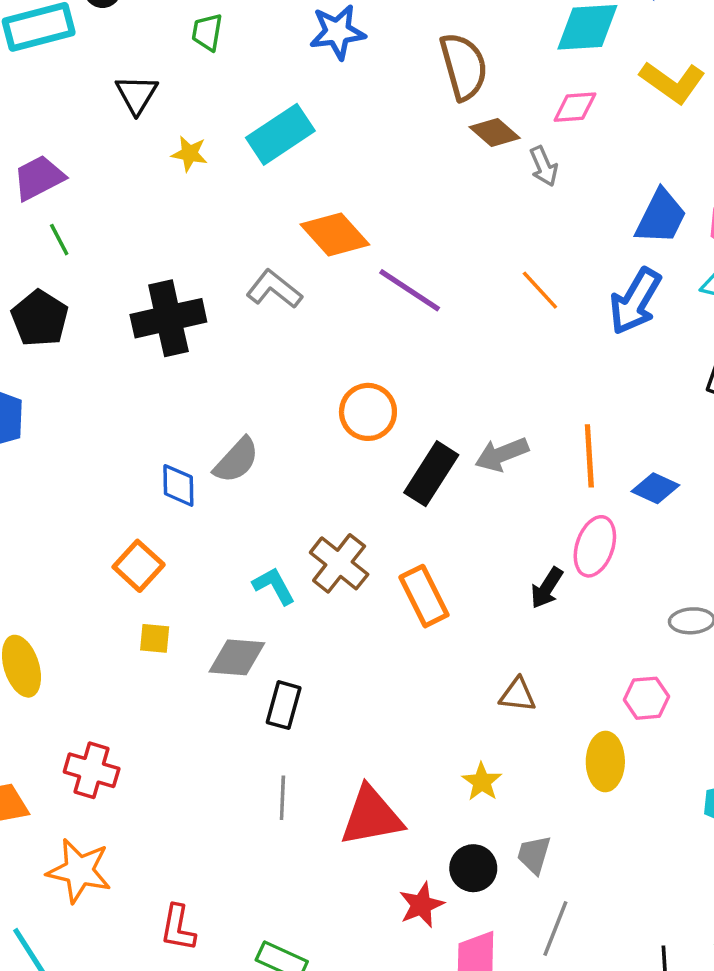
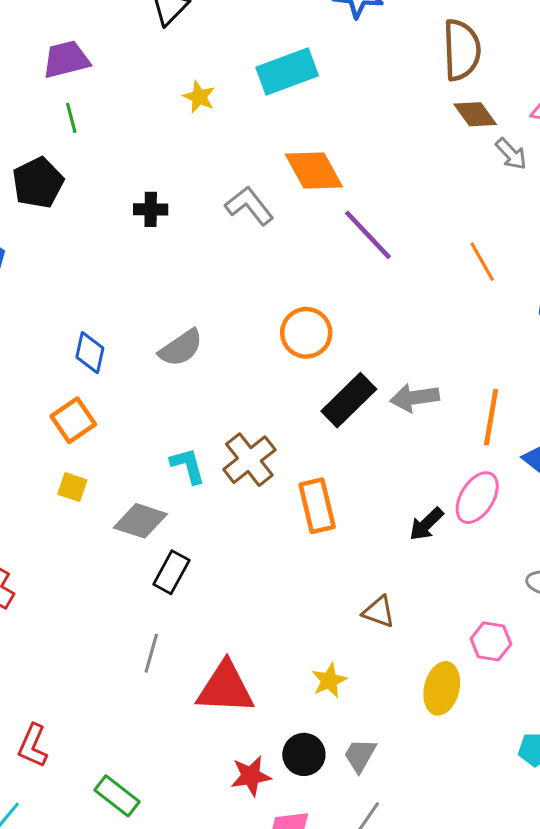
yellow star: (189, 154) -> (199, 97), moved
gray arrow: (544, 166) -> (511, 154), turned -33
black cross: (168, 318) -> (151, 209), size x0.5
blue diamond: (178, 485) -> (90, 353), moved

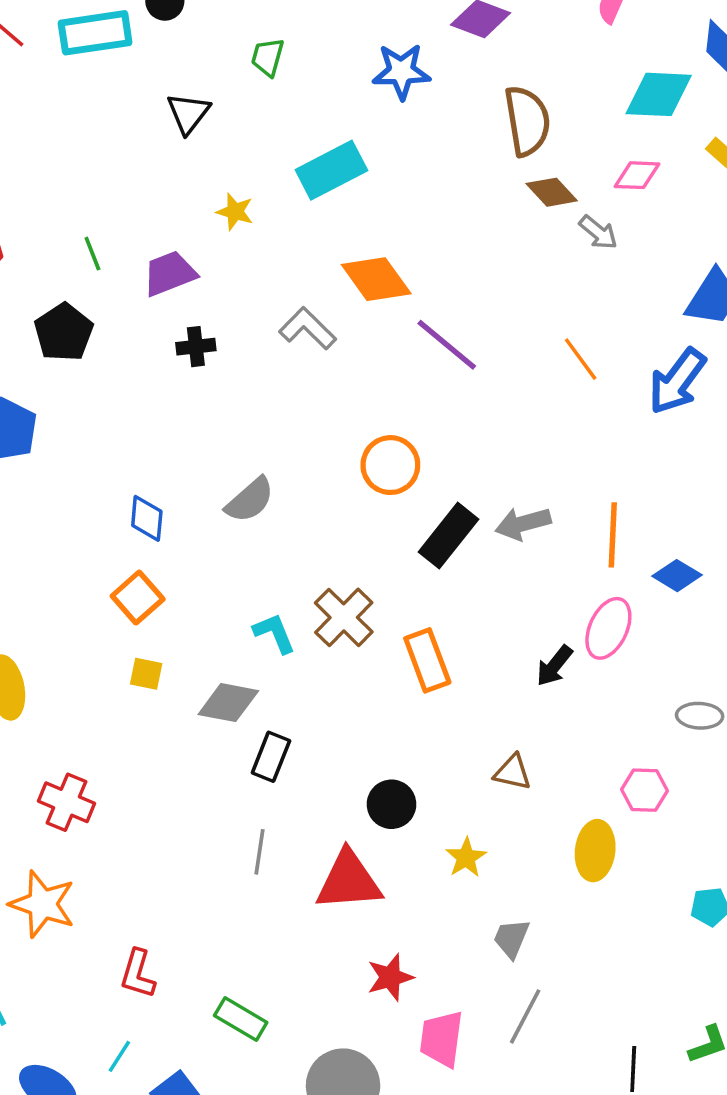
purple trapezoid: (66, 59) -> (170, 273), moved
black circle: (304, 754) -> (392, 804), moved

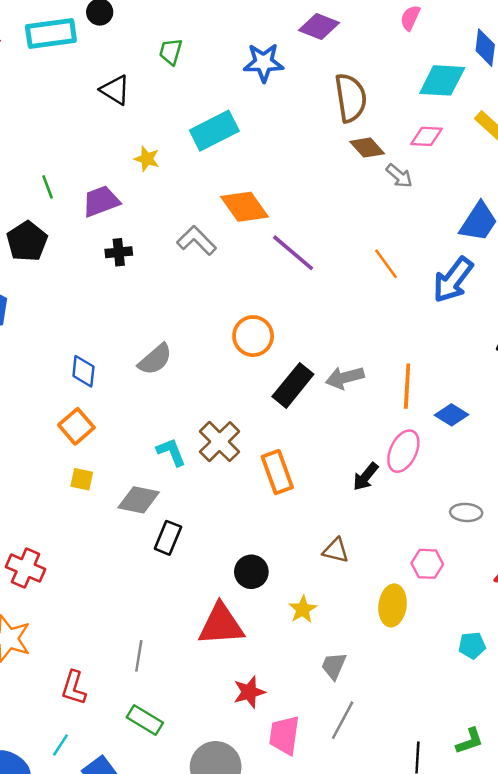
black triangle: (188, 113) -> (115, 90), turned -36
gray line: (259, 852) -> (139, 656), moved

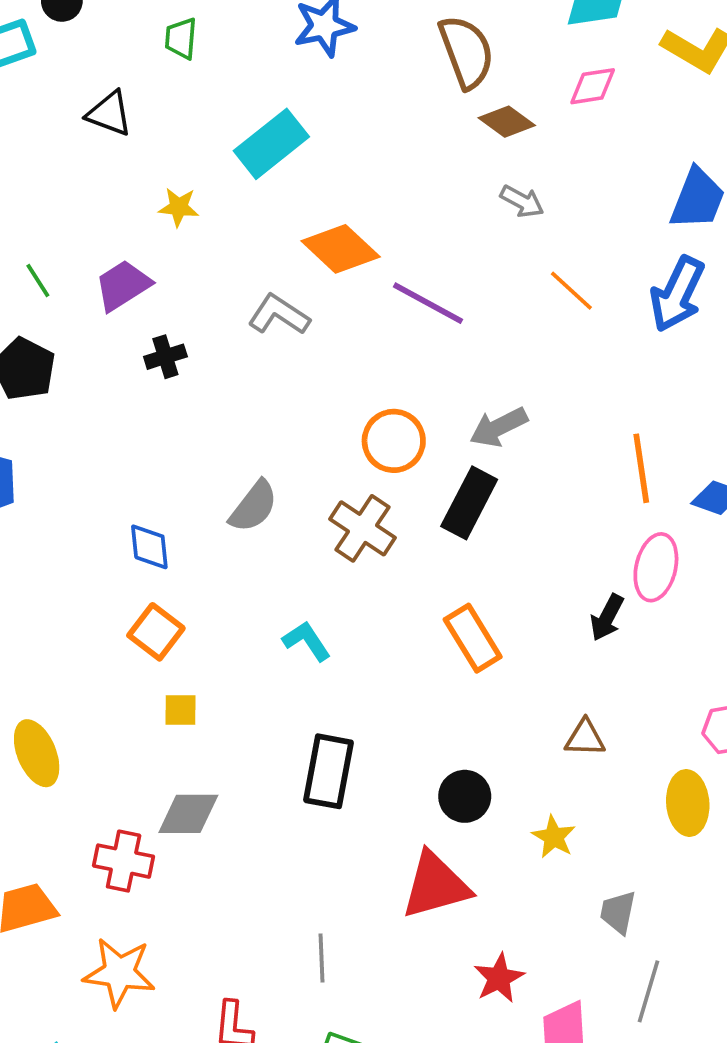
gray arrow: (399, 176) -> (522, 201), moved
gray arrow: (345, 378) -> (499, 427), moved
brown cross: (220, 442) -> (362, 528), moved
gray diamond: (139, 500) -> (188, 814), moved
black rectangle: (168, 538) -> (329, 771), size x1.4

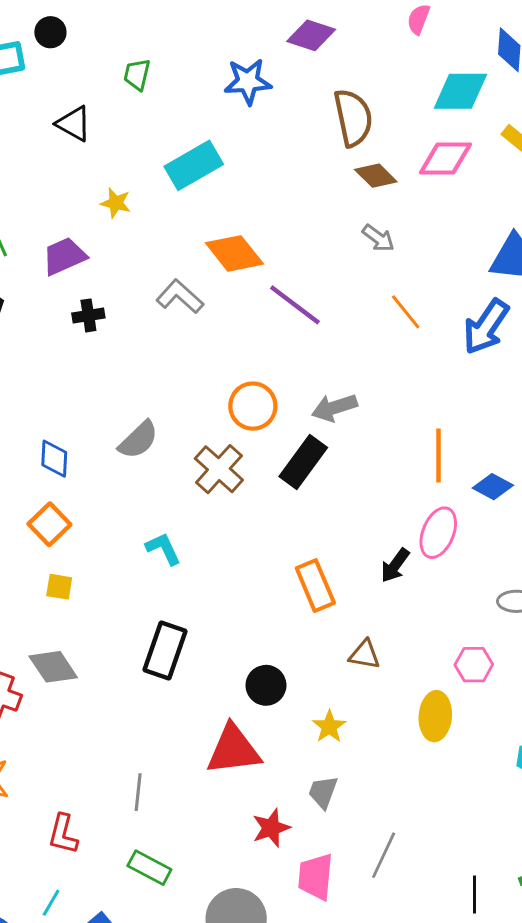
pink diamond: (593, 86) -> (445, 158), size x1.4
orange rectangle: (473, 638) -> (315, 586), moved
gray diamond: (188, 814) -> (53, 667), turned 48
gray trapezoid: (618, 912) -> (323, 792), moved

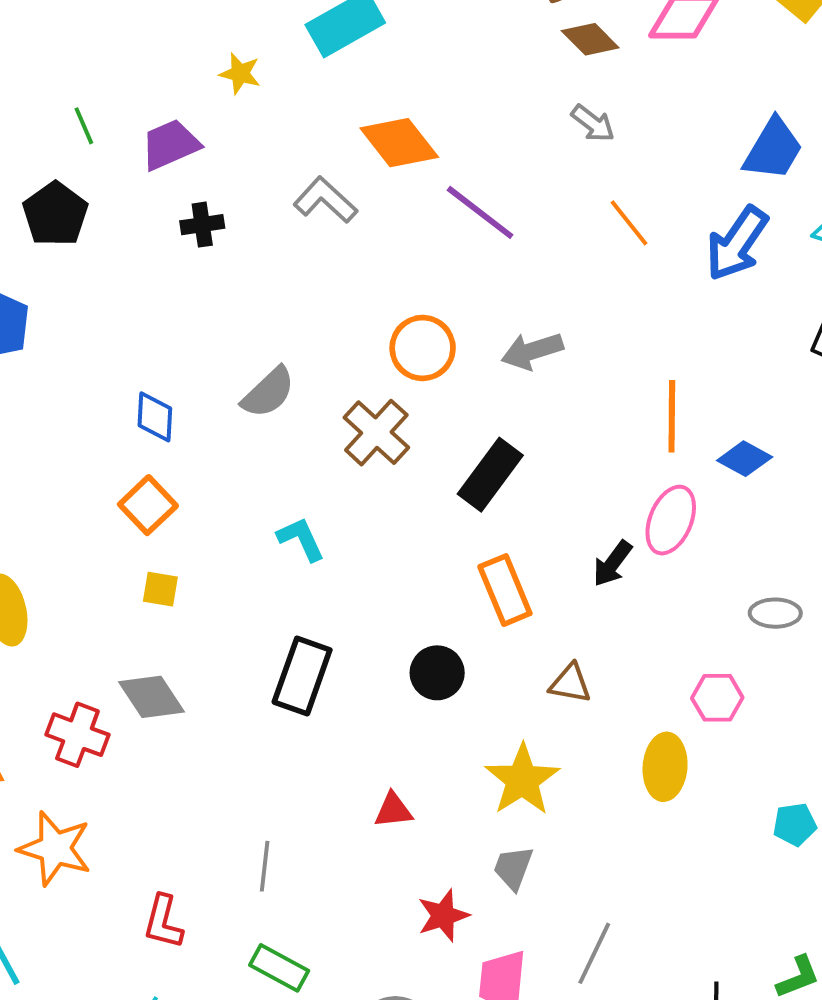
black rectangle: (303, 462) -> (490, 475), moved
black circle: (266, 685) -> (437, 673), moved
yellow star: (329, 727) -> (522, 780), size x1.6
red triangle: (234, 750) -> (393, 810), size x0.5

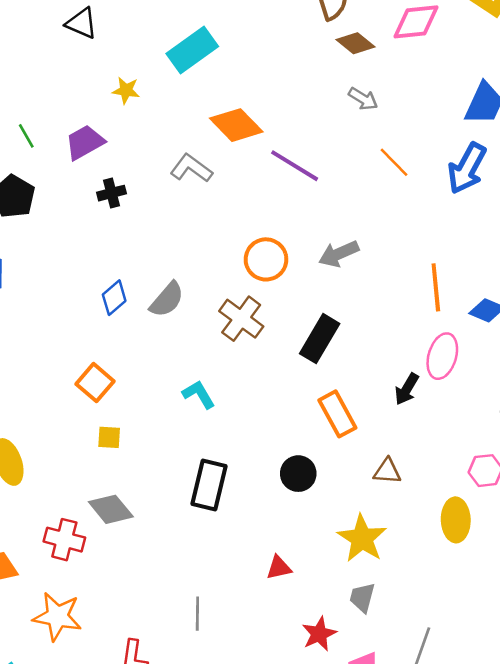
blue diamond: (155, 417) -> (114, 298), moved, turned 52

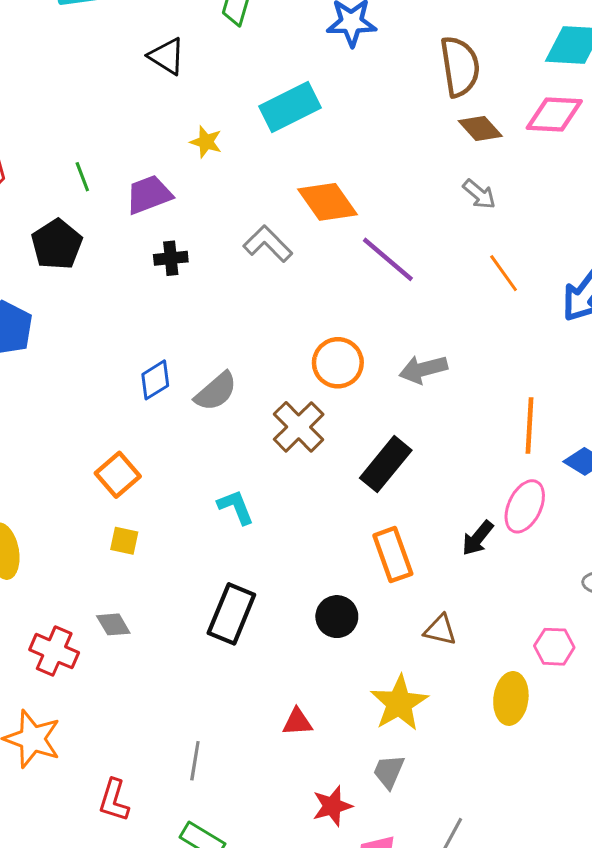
gray diamond: (111, 509) -> (113, 624), size x0.7

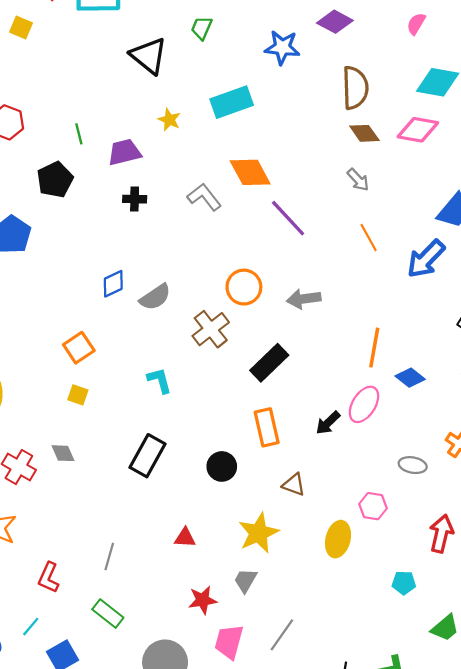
black triangle: (167, 56) -> (149, 56), size x1.4

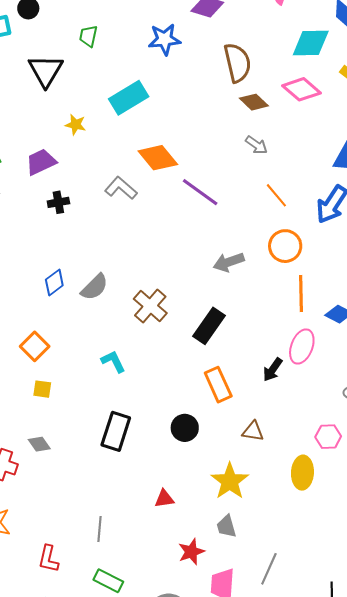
black triangle: (149, 56) -> (46, 71), turned 33
pink diamond: (418, 130) -> (301, 89), turned 42
orange circle: (244, 287) -> (285, 246), moved
gray trapezoid: (245, 580) -> (226, 526), turned -35

